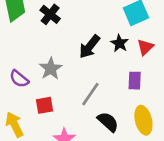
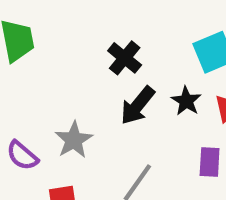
black cross: (50, 14) -> (125, 58), moved

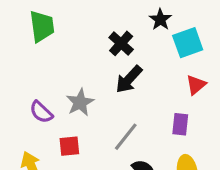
black star: (186, 101) -> (160, 20), moved

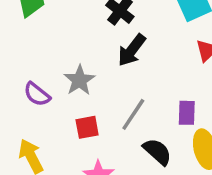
purple rectangle: (180, 124) -> (187, 113), moved
red square: (69, 146) -> (87, 127), moved

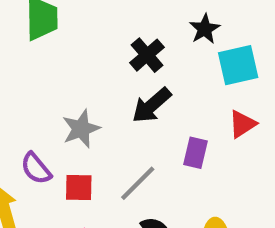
purple semicircle: (37, 94) -> (36, 168), moved
purple rectangle: (187, 113) -> (196, 153), moved

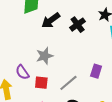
black arrow: (152, 105) -> (51, 20), moved

